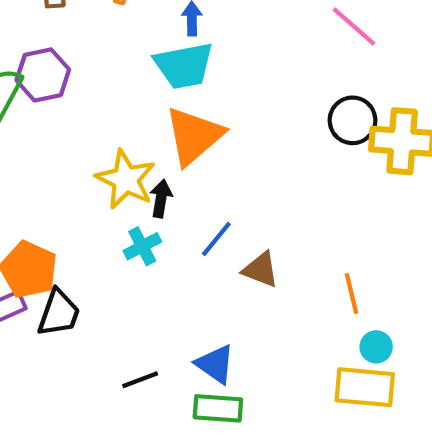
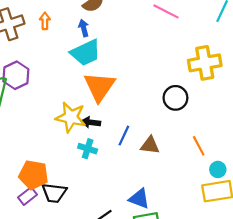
black circle: (353, 120) -> (175, 98), moved
black arrow: (161, 199) -> (91, 122), turned -78
cyan cross: (142, 246) -> (88, 149), turned -30
black trapezoid: (59, 313) -> (54, 193), turned 92

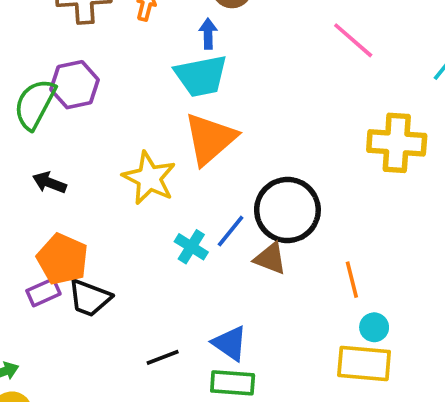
black circle: (175, 98) -> (287, 210), moved, size x1.5
black arrow: (91, 122) -> (49, 183), moved
cyan cross: (88, 149) -> (191, 247), moved

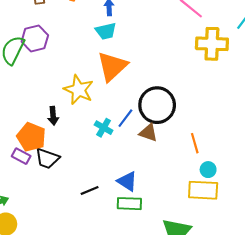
cyan trapezoid: (201, 76) -> (106, 31), size x0.7
yellow cross: (397, 143) -> (212, 44), moved
black arrow: (49, 183) -> (53, 116), moved, turned -114
purple rectangle: (43, 292) -> (21, 156), turned 54

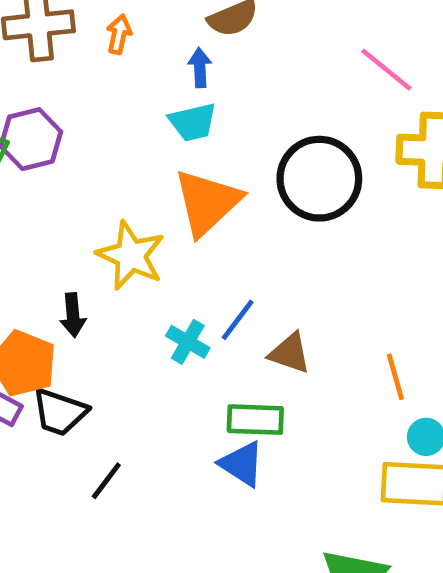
black circle: (157, 105) -> (319, 179), moved
black line: (90, 191) -> (106, 481), moved, turned -30
green rectangle: (129, 204) -> (255, 420), moved

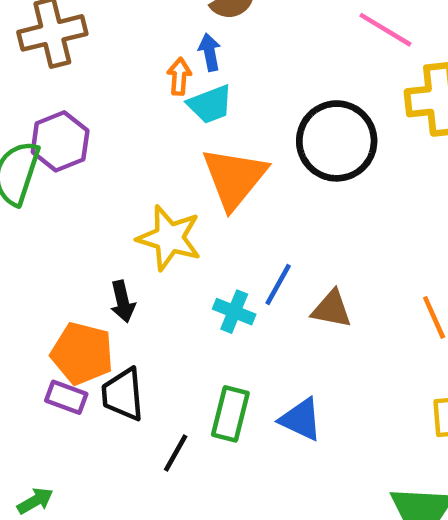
orange arrow: (119, 34) -> (179, 76), moved
black trapezoid: (60, 412) -> (123, 394), turned 74
green rectangle: (255, 420) -> (230, 414), moved, turned -70

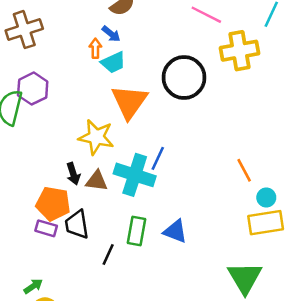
blue arrow: (210, 52) -> (111, 34), turned 144
brown triangle: (332, 309) -> (97, 181), moved
cyan cross: (234, 312) -> (135, 175), size x1.8

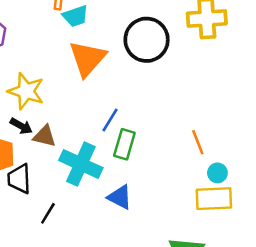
yellow star: (96, 137) -> (26, 91), moved
black arrow: (73, 174) -> (21, 126), turned -50
cyan cross: (135, 175) -> (81, 164), moved
green rectangle: (137, 231) -> (124, 144), moved

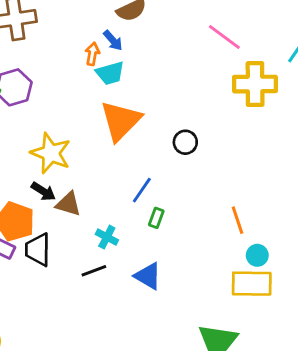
black circle: (147, 40) -> (185, 142), moved, size x0.5
green rectangle: (124, 144) -> (156, 218), size x0.6
cyan cross: (81, 164) -> (107, 237), size x0.5
black line: (48, 213) -> (94, 271), moved, turned 35

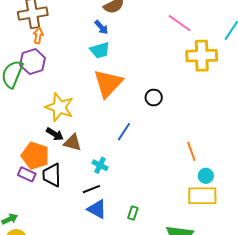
orange arrow: (92, 54) -> (38, 36), moved
green rectangle: (156, 218) -> (133, 213), moved
blue triangle: (148, 276) -> (97, 209), moved

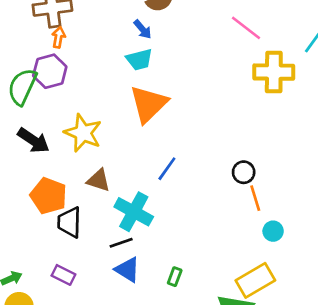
black circle: (154, 98) -> (244, 172), moved
black arrow: (55, 134) -> (33, 140), moved, size x1.4
cyan cross: (100, 165) -> (134, 212), size x1.8
purple rectangle: (27, 174) -> (63, 275), moved
yellow rectangle: (202, 196) -> (255, 280), moved, turned -32

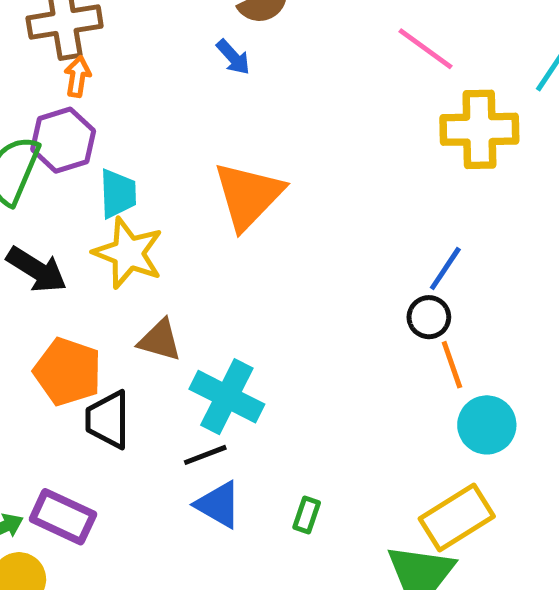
cyan trapezoid: (139, 60) -> (118, 194), moved, turned -76
blue line: (167, 169) -> (445, 268), moved
cyan circle: (273, 231) -> (487, 425), size x1.5
purple rectangle: (63, 275) -> (63, 517), moved, size x1.4

